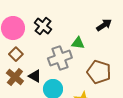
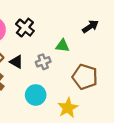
gray cross: (60, 58) -> (43, 62), size x0.6
black triangle: (35, 76) -> (16, 62), moved

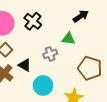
black arrow: (90, 26) -> (81, 16), moved
black triangle: (16, 62) -> (25, 65), moved

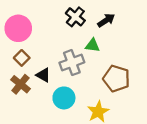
black cross: (33, 21) -> (75, 17), moved
gray cross: (50, 54) -> (72, 63), size x1.5

